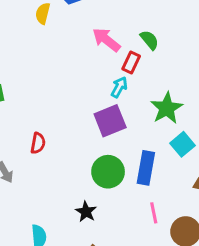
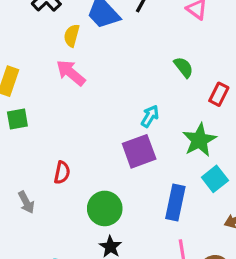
pink arrow: (106, 40) -> (71, 73), moved
red rectangle: (131, 62) -> (219, 94), moved
green circle: (108, 172) -> (105, 208), moved

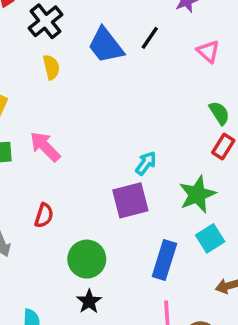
yellow semicircle: (72, 35) -> (51, 67), moved, turned 145
green semicircle: (184, 67) -> (219, 113), moved
pink arrow: (71, 73) -> (45, 147), moved

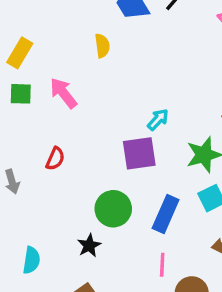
yellow semicircle: (51, 67) -> (102, 46), moved
green circle: (87, 259) -> (113, 209), moved

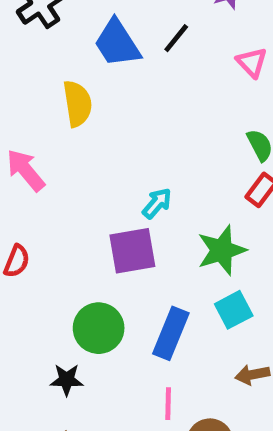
yellow semicircle: (102, 46) -> (78, 104), size x1.4
black star: (89, 246) -> (67, 380), turned 30

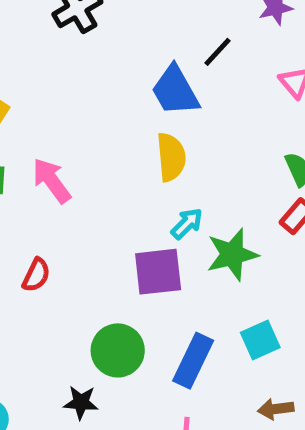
blue trapezoid: (117, 43) -> (175, 91), moved
yellow semicircle: (78, 104) -> (171, 157), moved
green star: (222, 250) -> (232, 255), moved

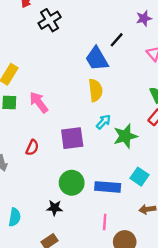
purple square: (158, 272) -> (72, 138), moved
cyan square: (260, 340) -> (139, 177), turned -30
blue rectangle: (193, 361) -> (108, 187), turned 70

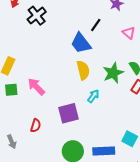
green star: (125, 136) -> (113, 73), moved

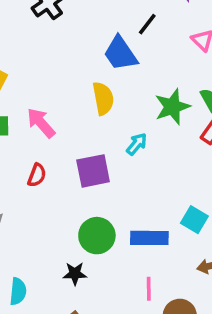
yellow semicircle: (83, 70) -> (103, 98), moved
red semicircle: (36, 126) -> (37, 175), moved

